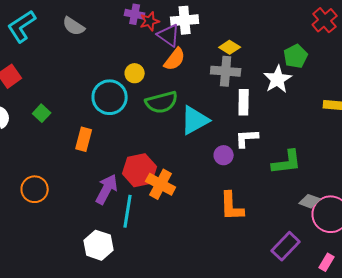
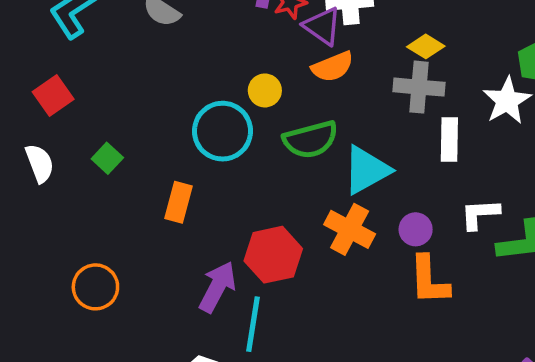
orange semicircle: (175, 59) -> (333, 67), turned 30
white L-shape: (247, 138) -> (480, 214), moved
orange cross: (161, 184) -> (350, 229), moved
orange L-shape: (232, 206) -> (429, 280), moved

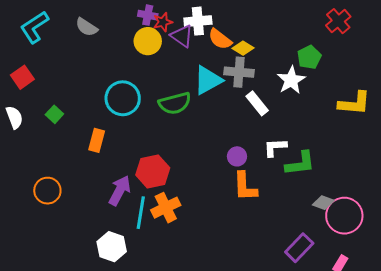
orange semicircle: (333, 67) -> (220, 39), moved, turned 60
yellow circle: (265, 90) -> (148, 41), moved, size x1.4
white rectangle: (449, 140) -> (257, 103), turned -40
cyan triangle: (366, 170) -> (208, 80), moved
orange cross: (350, 229) -> (166, 208), moved, turned 36

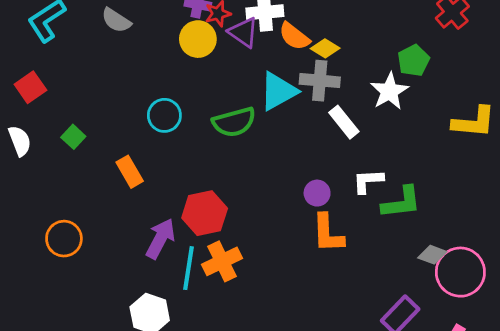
cyan circle: (123, 98) -> (164, 115), size x0.7
orange rectangle: (97, 140) -> (130, 172), turned -45

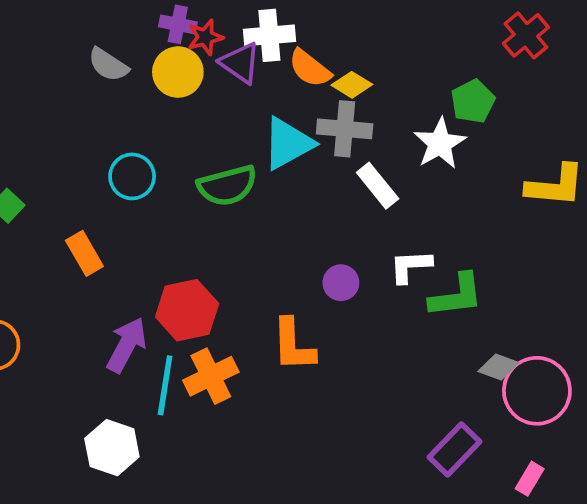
gray semicircle: (116, 20) -> (108, 65), moved
orange L-shape: (328, 233) -> (293, 345), moved

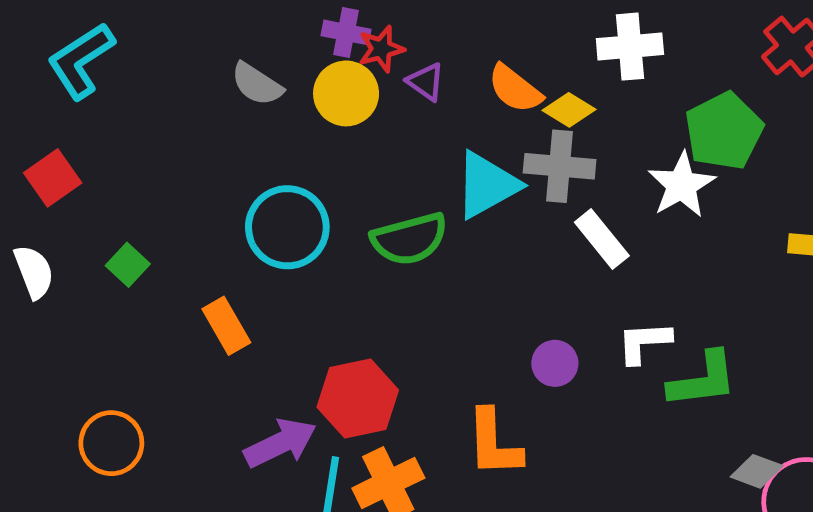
white cross: (269, 35) -> (630, 47), moved
purple triangle: (240, 63) -> (426, 82), size x0.7
green pentagon: (473, 101) -> (724, 131), size x1.4
cyan circle: (132, 176) -> (287, 227), size x1.4
purple arrow: (127, 345) -> (280, 443), turned 36

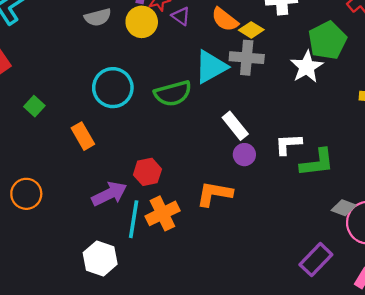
gray semicircle: (257, 84) -> (98, 17), turned -48
white rectangle: (602, 239) -> (235, 126), moved
red hexagon: (358, 399) -> (147, 172), size x0.7
orange L-shape: (494, 443) -> (214, 194), turned 102

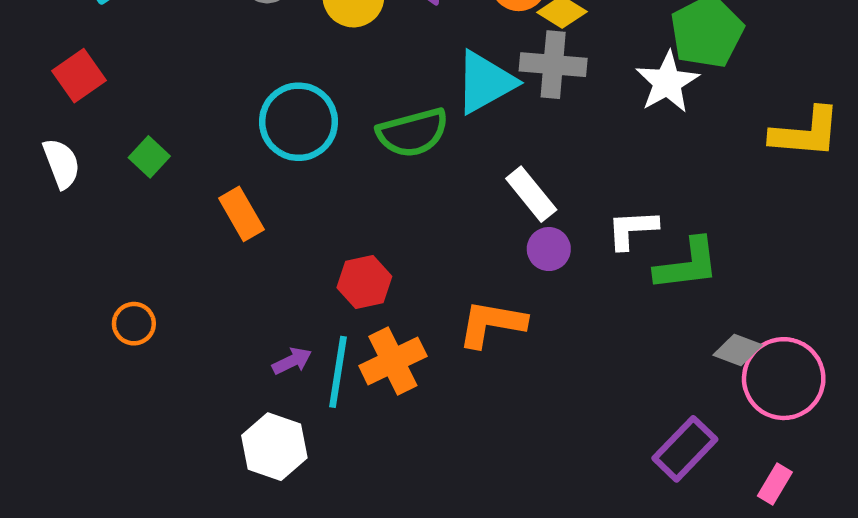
orange circle: (26, 194) -> (134, 324), size x0.7
purple arrow: (109, 194) -> (292, 361), moved, size x0.6

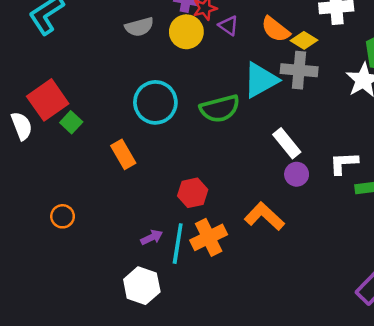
red square: (79, 76) -> (48, 100), moved, size x1.4
orange L-shape: (492, 324) -> (264, 216), turned 33

